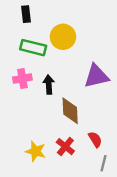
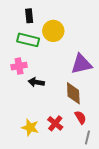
black rectangle: (26, 14) -> (29, 16), moved
black arrow: (49, 84) -> (36, 82), moved, turned -77
brown diamond: (70, 111) -> (73, 93), moved

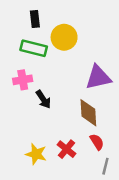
black arrow: (36, 82) -> (43, 99), turned -133

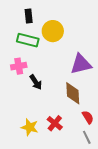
red semicircle: (97, 142) -> (88, 117), moved
gray line: (105, 166) -> (87, 137), turned -40

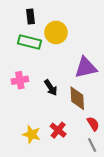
pink cross: (19, 66) -> (20, 80), moved
black arrow: (36, 82) -> (51, 88), moved

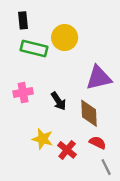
black rectangle: (31, 17) -> (23, 20), moved
red semicircle: (93, 124) -> (98, 143), moved, turned -32
yellow star: (32, 134) -> (43, 139), moved

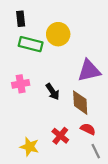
yellow star: (43, 139) -> (29, 147), moved

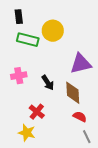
red cross: (60, 136) -> (37, 112), moved

